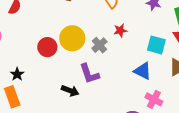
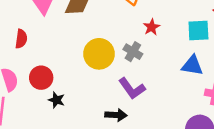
red circle: (47, 47) -> (41, 78), moved
black star: (17, 74) -> (56, 100), moved

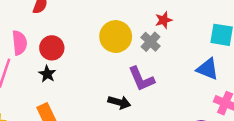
red star: (152, 27) -> (164, 20), moved
black star: (56, 100) -> (47, 74), moved

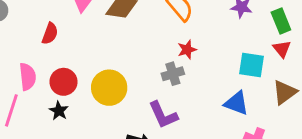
yellow circle: (116, 37) -> (109, 88), moved
gray cross: (151, 42) -> (173, 74), turned 30

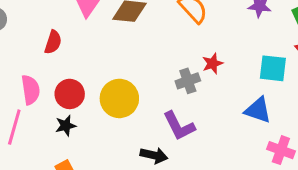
red star: (187, 50) -> (213, 63), moved
black star: (59, 111) -> (66, 126), turned 30

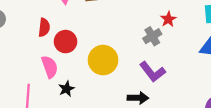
pink semicircle: (31, 90) -> (50, 67), moved
red circle: (70, 94) -> (66, 42), moved

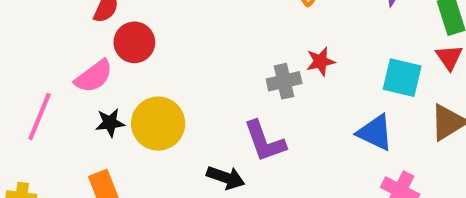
yellow circle: (103, 60) -> (158, 124), moved
pink semicircle: (50, 67) -> (94, 76), turned 55

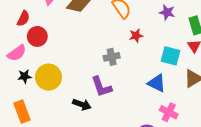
red star: (321, 61) -> (136, 36), moved

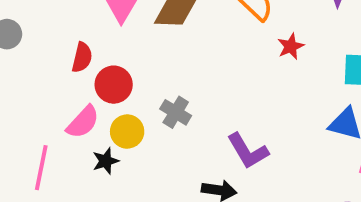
gray cross: (112, 57) -> (176, 112), moved, turned -35
yellow circle: (49, 77) -> (127, 132), moved, size x0.7

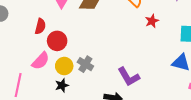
gray cross: (176, 112) -> (85, 64), moved
black star: (106, 161) -> (62, 85), moved

